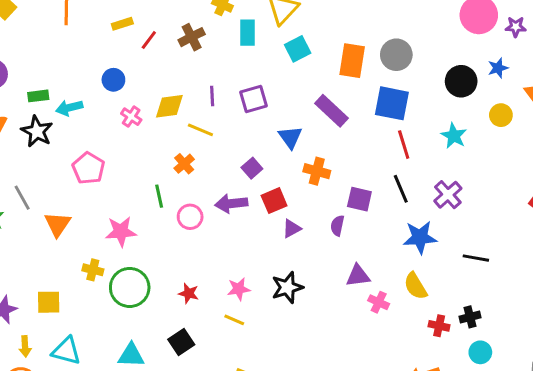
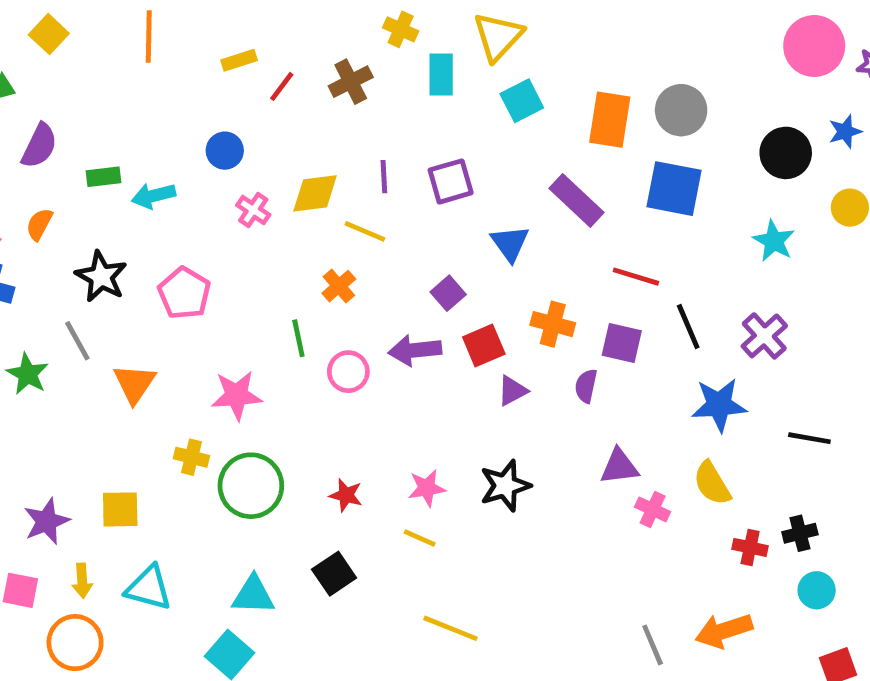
black star: (37, 131) -> (101, 277), moved
red line: (404, 145) -> (636, 277), moved, turned -56
orange cross: (317, 171) -> (553, 324), moved

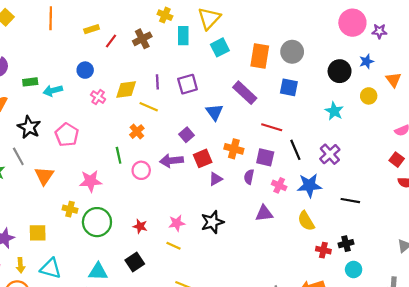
blue square: (674, 189) -> (289, 87), size x0.7
pink cross: (653, 509) -> (279, 185), moved

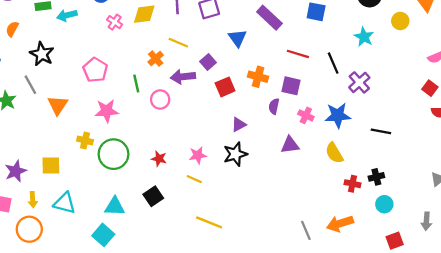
yellow line: (149, 107) -> (178, 43), moved
pink pentagon: (67, 135) -> (95, 70), moved
black line: (295, 150) -> (333, 63), moved
purple arrow: (171, 161) -> (183, 77), moved
purple triangle: (216, 179) -> (239, 125), moved

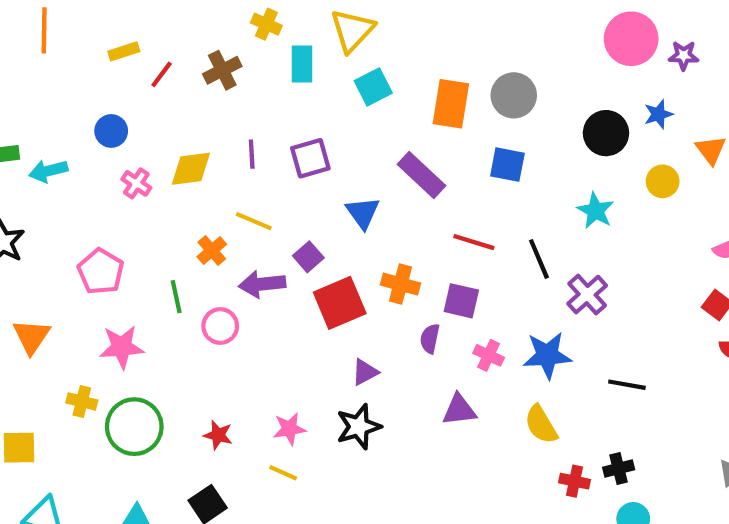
red square: (225, 87) -> (340, 303), size x1.4

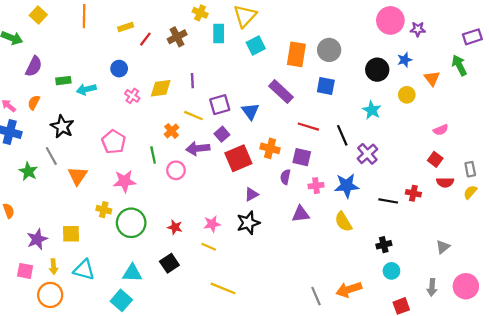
purple square: (310, 158) -> (220, 105), moved
pink cross: (489, 355) -> (316, 186), turned -32
red cross: (575, 481) -> (413, 193), moved

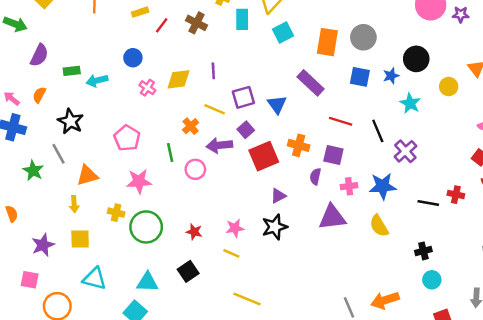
brown cross: (177, 37) -> (197, 23), turned -36
blue star: (405, 60) -> (391, 76), moved
orange triangle: (78, 176) -> (87, 175), turned 40
purple triangle: (301, 214) -> (332, 217), size x1.4
yellow arrow: (53, 267) -> (74, 204), moved

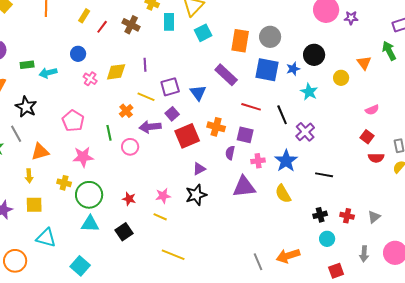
yellow rectangle: (140, 12) -> (84, 16), turned -40
blue square: (360, 77) -> (267, 70), size x1.4
blue star: (383, 186) -> (286, 161), turned -30
red cross: (456, 195) -> (347, 216), moved
cyan triangle: (147, 282) -> (90, 224), moved

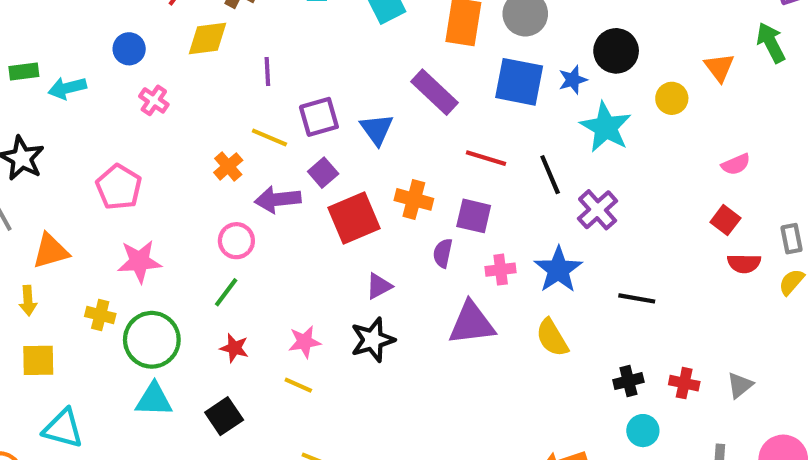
yellow diamond: (116, 72) -> (208, 38), moved
cyan star: (309, 92) -> (606, 127), size x1.4
green line: (109, 133) -> (226, 292), moved, turned 49

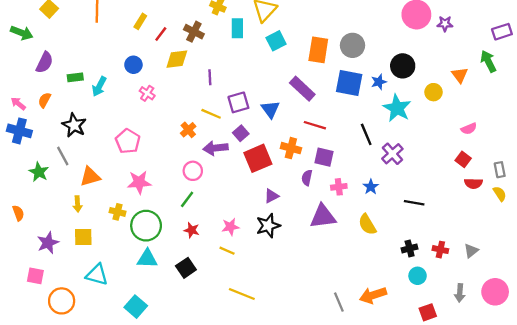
cyan arrow: (67, 88) -> (99, 86), turned -48
red line: (486, 158) -> (315, 125), moved
blue star: (558, 270) -> (371, 187), size x0.6
yellow semicircle: (791, 282) -> (500, 194), turned 105

